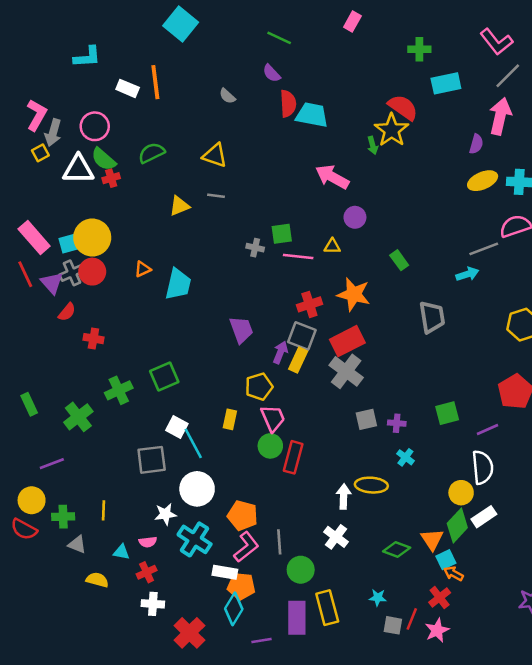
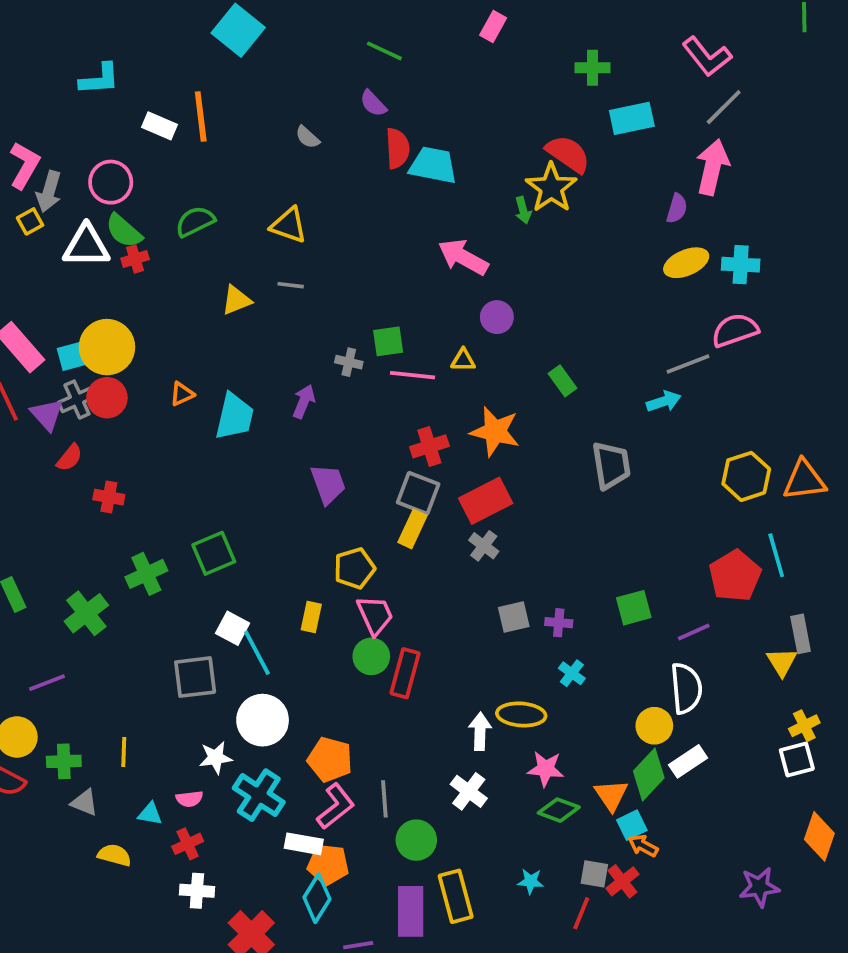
purple arrow: (280, 352) -> (304, 401), moved
gray cross: (346, 371) -> (484, 546), size x0.6
gray square: (393, 625) -> (594, 874), moved
pink star: (437, 630) -> (546, 769), moved, turned 30

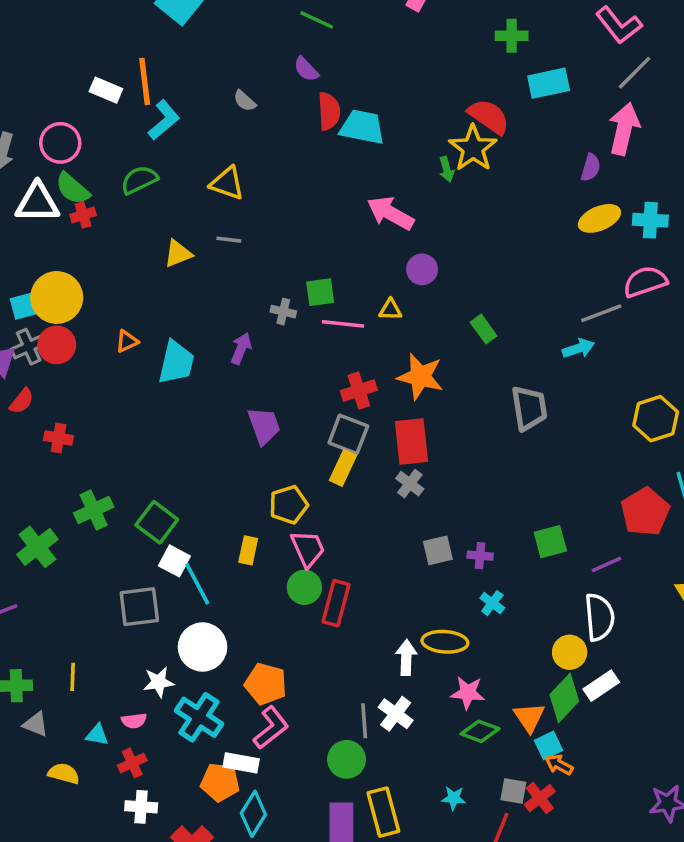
cyan L-shape: (99, 79) -> (164, 120), moved, turned -36
red rectangle: (486, 501) -> (412, 441), turned -69
green square: (214, 553) -> (157, 522), moved, turned -30
gray line: (384, 799) -> (364, 721), moved
orange pentagon: (328, 864) -> (220, 782), moved

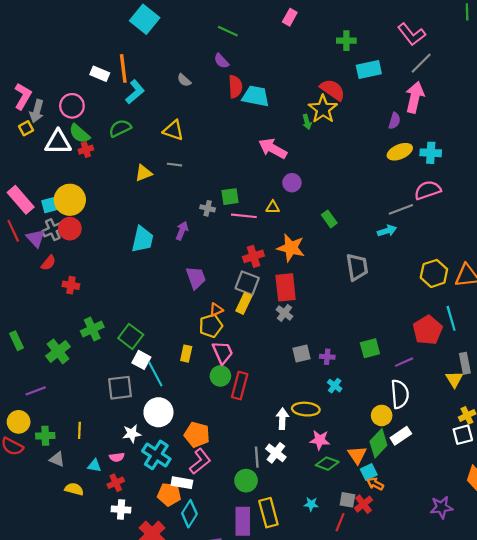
orange triangle: (127, 341) -> (216, 310), moved

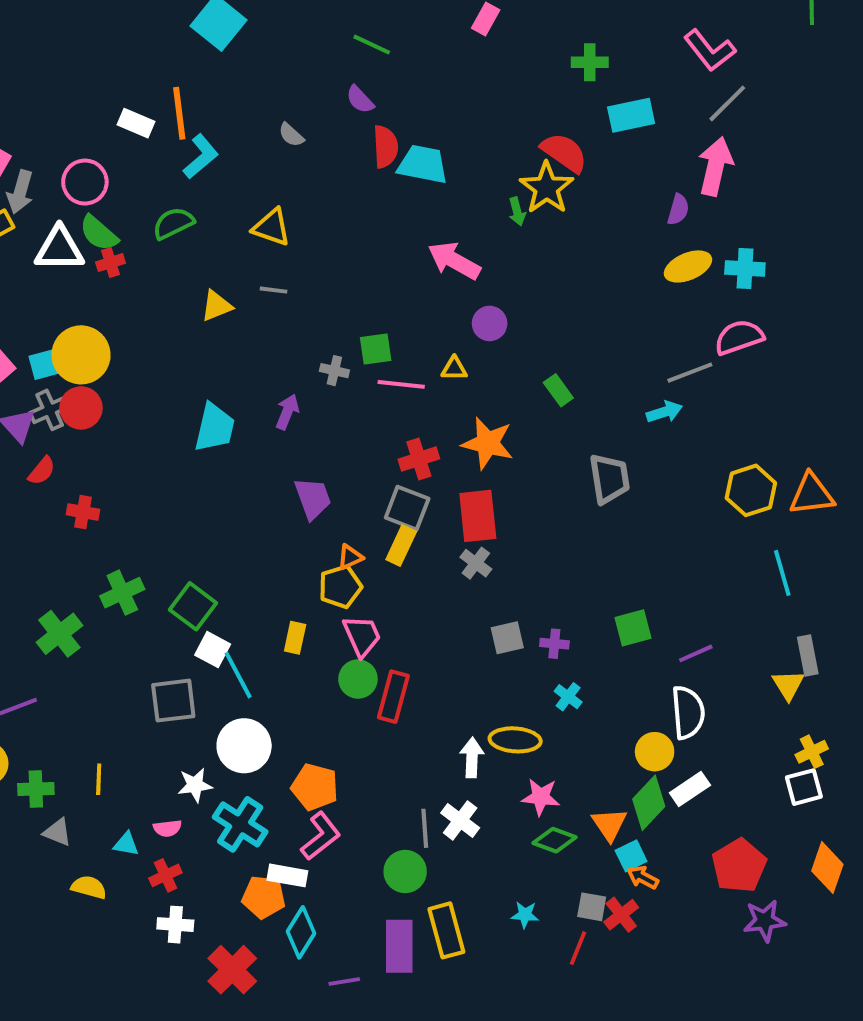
red pentagon: (428, 330) -> (739, 866), moved

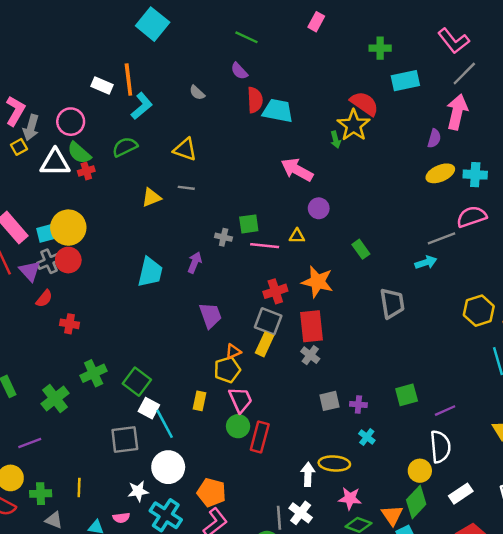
white rectangle: (690, 789) -> (461, 494), moved

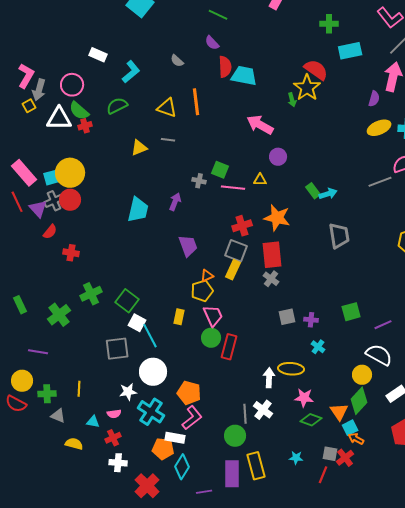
orange line: (128, 79) -> (196, 102), moved
green square: (249, 224) -> (220, 170), turned 30
cyan arrow: (426, 262) -> (328, 194), moved
purple line: (30, 443) -> (38, 352), turned 30
white semicircle: (440, 447) -> (379, 355), turned -56

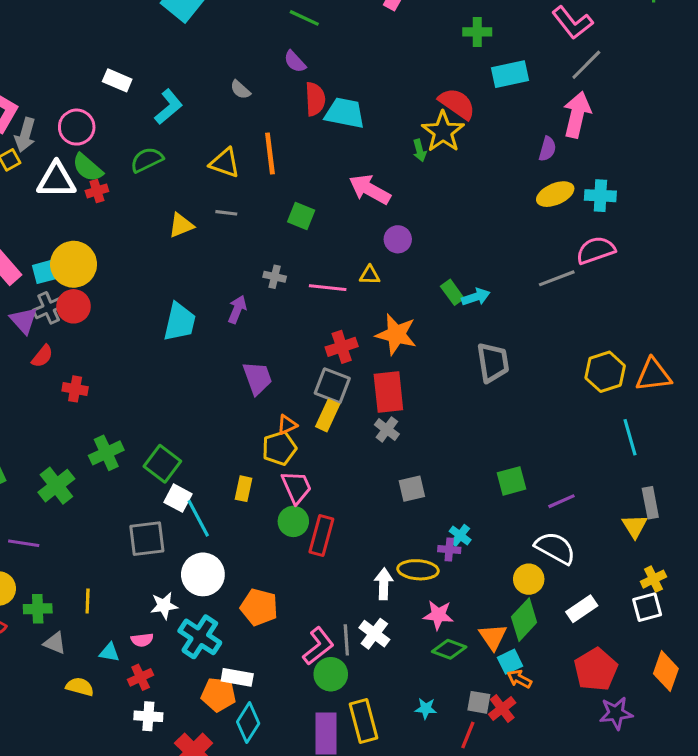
green square: (220, 170) -> (301, 216), moved
purple cross: (311, 320) -> (449, 549), moved
pink L-shape: (192, 418) -> (318, 646), moved

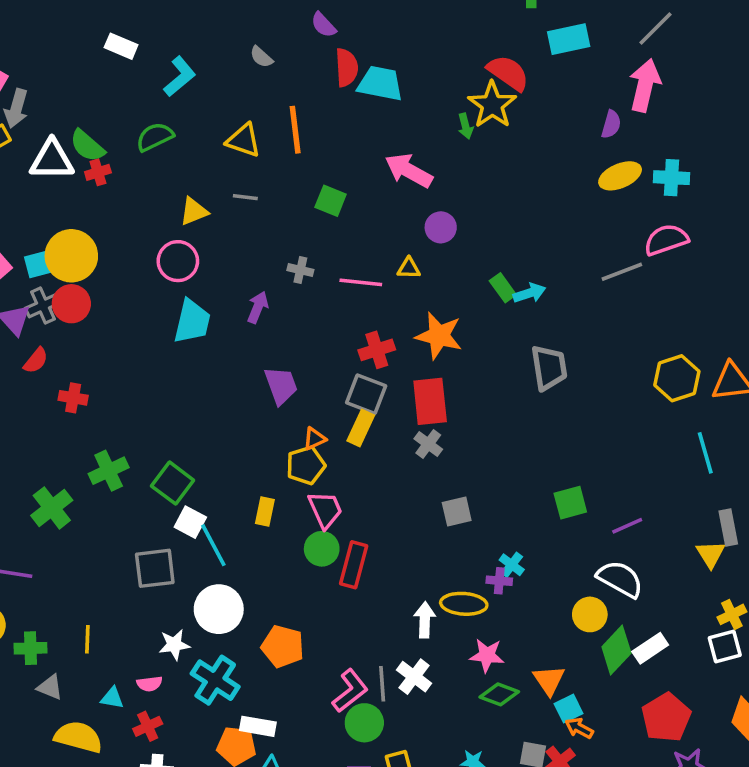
pink circle: (77, 127) -> (178, 261), moved
green diamond: (524, 620) -> (616, 650), moved
yellow semicircle: (80, 687) -> (78, 737), size x1.5

